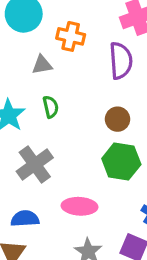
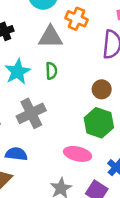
gray triangle: (42, 65) -> (50, 37), size x1.5
pink ellipse: (80, 206) -> (78, 154), moved

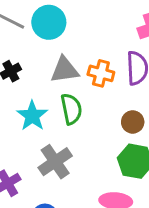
orange cross: (76, 19) -> (101, 73), moved
green semicircle: (51, 71) -> (71, 109), size x1.5

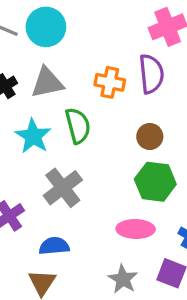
gray triangle: (65, 70) -> (47, 83), moved

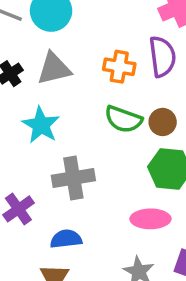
green semicircle: (78, 126) -> (123, 119), moved, turned 126
gray cross: (63, 188) -> (73, 178), turned 30

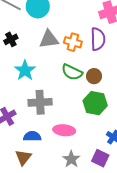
gray triangle: (54, 69) -> (49, 39), moved
pink ellipse: (150, 219) -> (64, 130), moved

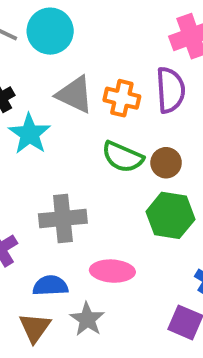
gray triangle: (49, 39) -> (75, 95), turned 35
cyan star: (25, 70) -> (30, 134), moved
gray star: (71, 159) -> (87, 319), moved

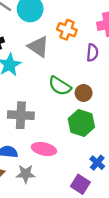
purple semicircle: (170, 90) -> (92, 53), size x0.7
orange cross: (122, 98) -> (67, 30), moved
gray star: (87, 319) -> (26, 174), turned 30

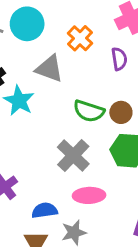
orange cross: (67, 30) -> (80, 38), turned 36
gray cross: (21, 115) -> (73, 155), moved, turned -35

